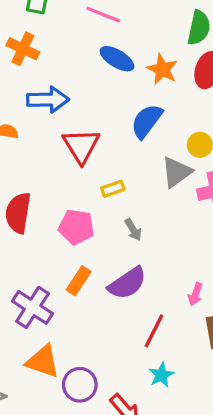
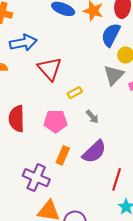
blue semicircle: (147, 121) -> (111, 35), moved

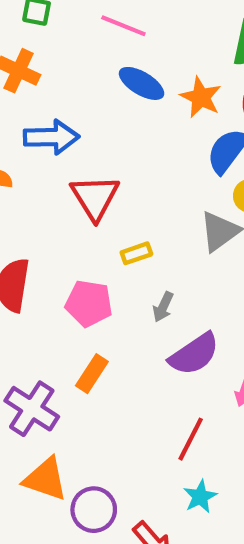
gray arrow: (92, 117) -> (163, 307), turned 56
purple semicircle: (94, 152) -> (194, 354), moved

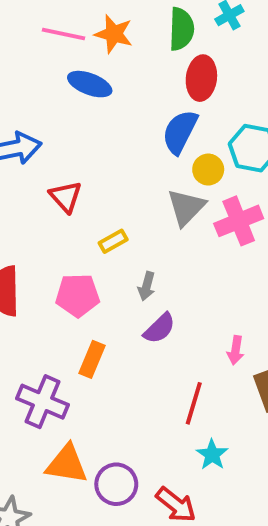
orange star: (201, 97) -> (114, 34), moved
red triangle: (95, 197) -> (66, 197), size x0.7
purple semicircle: (194, 354) -> (159, 328), moved, size x0.7

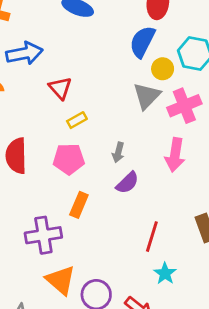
yellow rectangle: (113, 241) -> (77, 120), moved
pink arrow: (235, 350) -> (175, 155), moved, size x1.6
purple cross: (43, 402) -> (43, 235), turned -32
orange triangle: (67, 464) -> (61, 280), turned 32

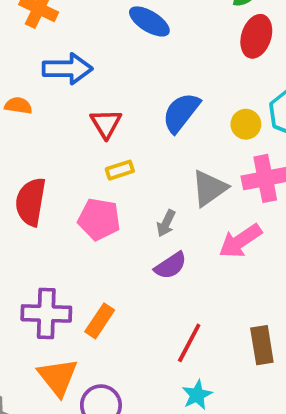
blue semicircle: (142, 42) -> (181, 113), moved
gray triangle: (147, 96) -> (209, 188), moved
pink arrow: (175, 155) -> (240, 241), turned 36
orange rectangle: (79, 205) -> (100, 321), moved

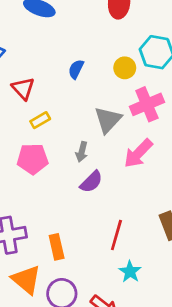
blue semicircle: (181, 113) -> (76, 69), size x0.6
orange rectangle: (100, 321) -> (57, 247), moved, turned -35

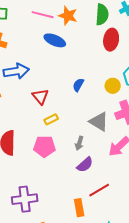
gray triangle: (108, 120) -> (99, 122), turned -45
red line: (116, 235) -> (99, 190), moved, turned 40
orange rectangle: (57, 247) -> (79, 208), moved

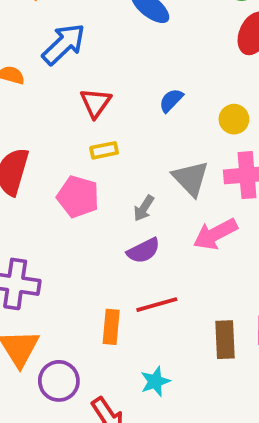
blue arrow: (16, 71) -> (64, 44), turned -50

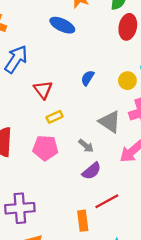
gray arrow: (144, 208) -> (86, 146), turned -70

